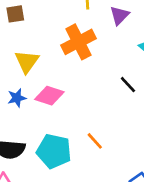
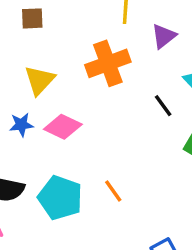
black line: (128, 85) -> (163, 106), moved

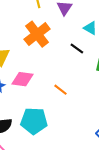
orange line: (113, 191) -> (60, 90), moved

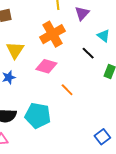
pink diamond: (22, 79) -> (46, 66), moved

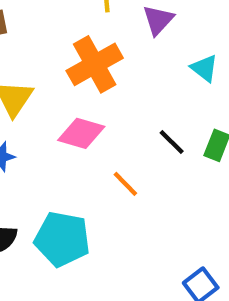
black line: (88, 53) -> (172, 142), moved

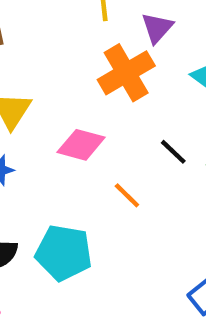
orange cross: (95, 64) -> (126, 73), moved

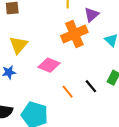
black line: (173, 152) -> (91, 86), moved

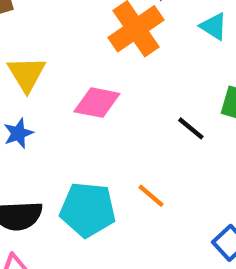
orange line: (68, 92) -> (151, 196), moved

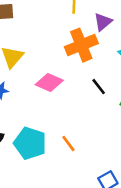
black line: (191, 128) -> (99, 87), moved

